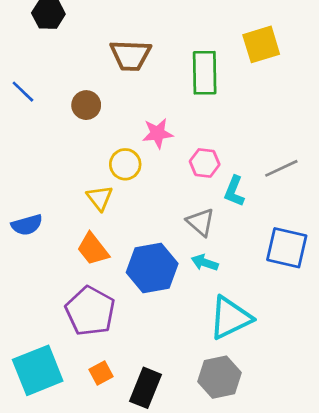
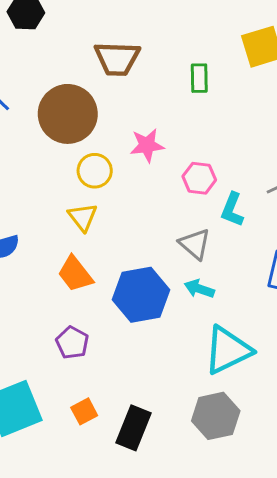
green rectangle: (205, 73) -> (199, 78), size x0.6
brown circle: (86, 105) -> (68, 114), size x1.8
yellow circle: (125, 164) -> (95, 171), moved
purple pentagon: (90, 311) -> (72, 343), size x0.6

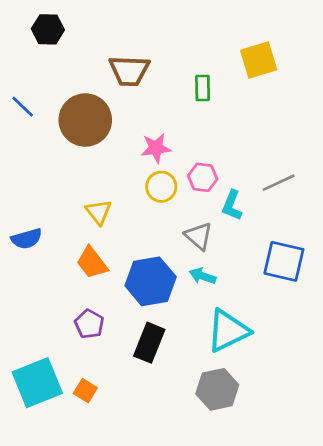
yellow circle: (95, 171) -> (161, 187), moved
orange square: (84, 411) -> (85, 391), moved, turned -30
black rectangle: (134, 428) -> (149, 343), moved

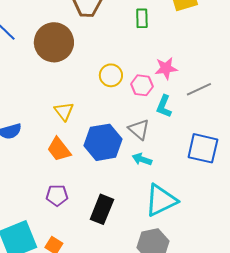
pink star: (156, 148) -> (166, 68), moved
yellow circle: (161, 187) -> (111, 75), moved
blue hexagon: (151, 281) -> (103, 142), moved
purple pentagon: (89, 324) -> (57, 195), turned -30

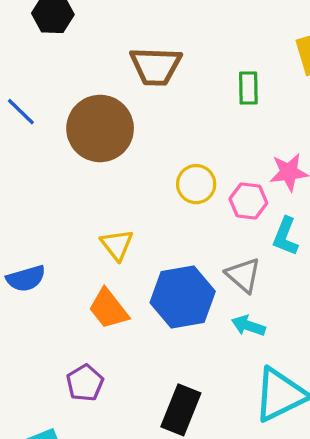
purple pentagon: (57, 195) -> (85, 383), moved, turned -30

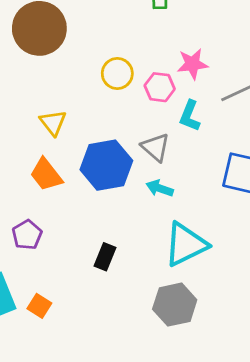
black rectangle: (181, 410) -> (105, 257), size x0.7

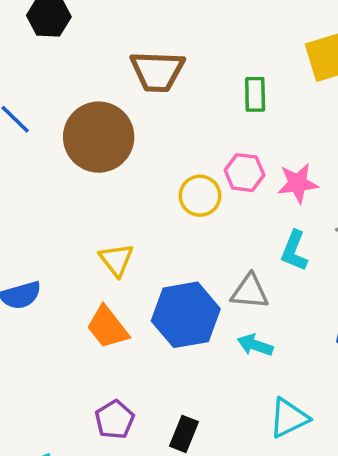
pink hexagon: (160, 87) -> (244, 173), moved
gray triangle: (156, 147) -> (250, 292), turned -36
purple pentagon: (27, 235) -> (115, 420), moved
cyan triangle: (186, 244) -> (289, 418), size x0.7

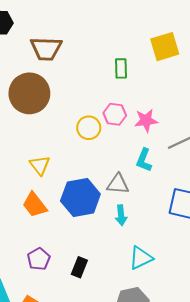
brown trapezoid: (157, 71) -> (46, 49), moved
cyan arrow: (255, 345) -> (121, 215), turned -114

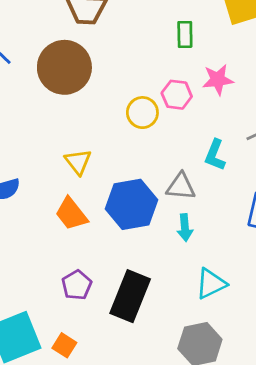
pink star: (146, 120) -> (218, 80), moved
black rectangle: (79, 267) -> (130, 296), size x1.8

